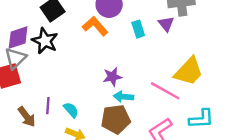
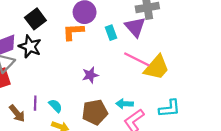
purple triangle: (166, 24) -> (135, 27), size x1.5
orange L-shape: (95, 26) -> (73, 32), turned -50
pink line: (165, 91) -> (137, 59), moved
cyan arrow: (123, 97) -> (125, 104), moved

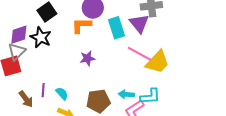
cyan rectangle: (111, 33) -> (116, 28), size x1.5
purple star: (90, 75) -> (87, 58), moved
cyan L-shape: (170, 108) -> (150, 96), moved

